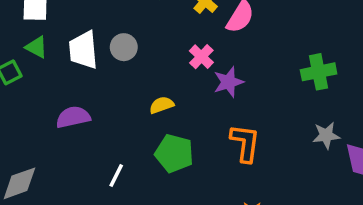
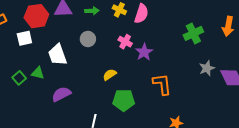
green triangle: (36, 47) -> (38, 73), moved
gray circle: (124, 47) -> (88, 39), moved

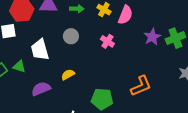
purple star: (144, 52) -> (152, 37), moved
yellow semicircle: (110, 75) -> (68, 75), moved
orange L-shape: (162, 84) -> (141, 86), turned 70

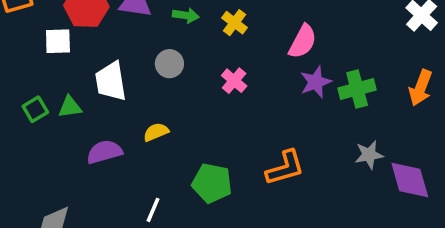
pink semicircle: (125, 15) -> (303, 42), moved
green triangle: (19, 66) -> (70, 107), turned -32

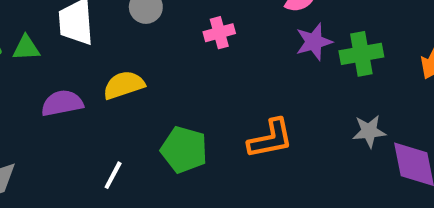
pink cross: (234, 81) -> (219, 33), turned 30
yellow semicircle: (156, 132) -> (124, 85), size x1.4

